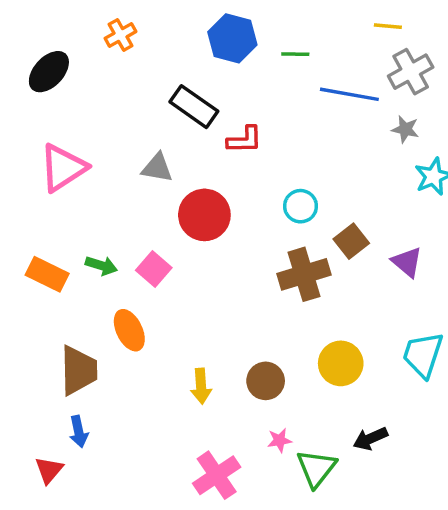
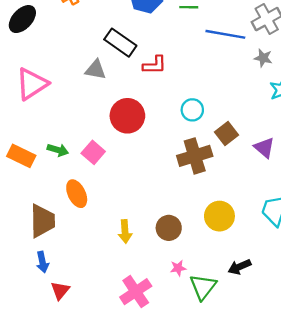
gray triangle: (157, 168) -> (96, 70), moved
red triangle: (49, 470) -> (60, 290), moved

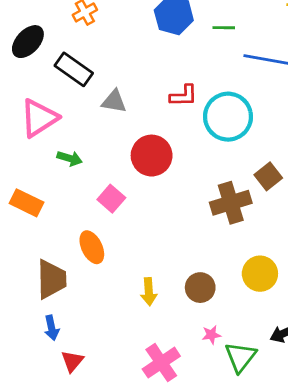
black rectangle: (120, 43) -> (74, 69), moved
cyan circle: (192, 110) -> (228, 117), moved, size x1.8
green arrow: (58, 150) -> (70, 158), moved

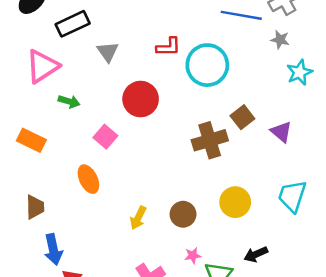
black rectangle: (74, 69) -> (73, 24), turned -60
gray triangle: (114, 101) -> (108, 52), turned 45
brown trapezoid: (52, 279) -> (35, 207), moved, size x0.7
yellow arrow: (149, 292) -> (138, 218), turned 30
blue arrow: (52, 328) -> (53, 249), size x1.4

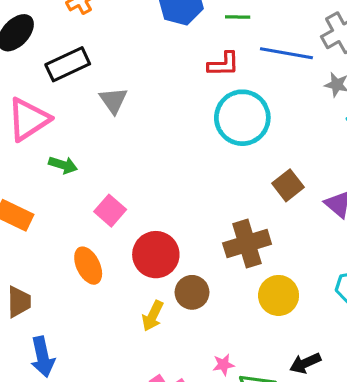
red L-shape: (168, 47) -> (223, 64), moved
red circle: (141, 99) -> (156, 255), moved
brown cross: (210, 140) -> (247, 244), moved
brown circle: (183, 214) -> (192, 292), moved

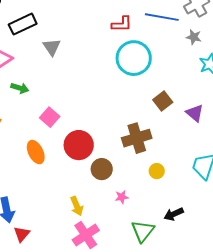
yellow circle: (279, 295) -> (157, 171), size x0.6
yellow arrow: (153, 316) -> (77, 206), moved, turned -48
pink star: (223, 365) -> (122, 197), moved

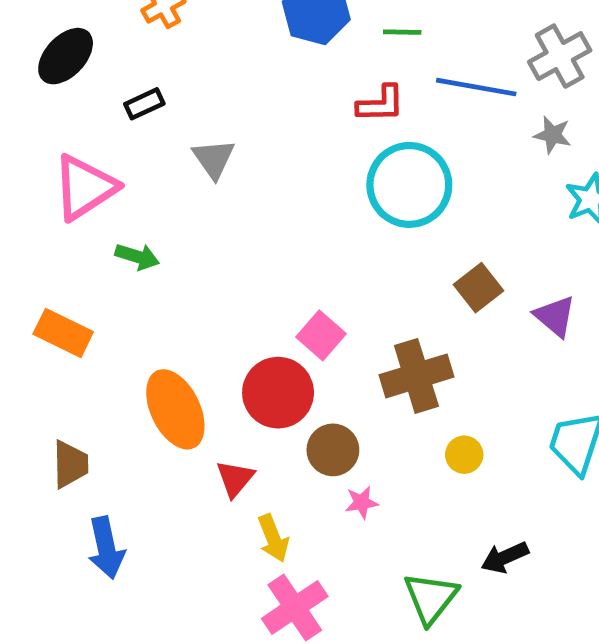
black rectangle: (23, 24) -> (144, 104), size x0.6
pink square: (50, 117) -> (321, 335), moved
orange ellipse: (36, 152) -> (175, 409), size x1.4
pink star: (122, 197) -> (362, 502), moved
red triangle: (22, 234) -> (235, 479), moved

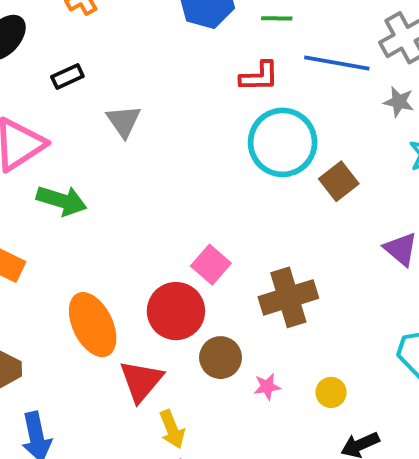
green arrow: (137, 257) -> (62, 201), size x1.4
brown square: (479, 288) -> (339, 181), moved
yellow circle: (464, 455) -> (331, 392), moved
red triangle: (235, 479) -> (141, 381), size x1.4
pink star: (362, 502) -> (267, 387), moved

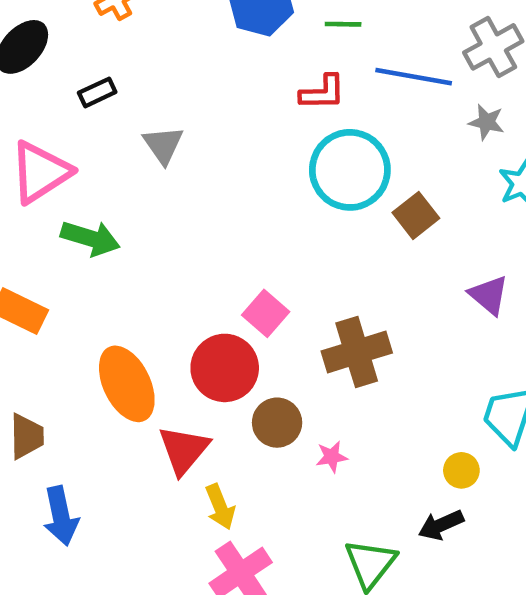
yellow circle: (331, 392) -> (461, 470), moved

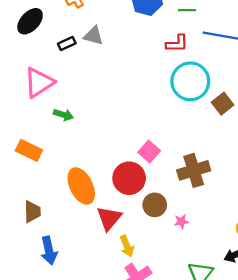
gray triangle: (163, 145) -> (93, 36), moved, turned -40
green arrow: (90, 238) -> (63, 115), size x0.7

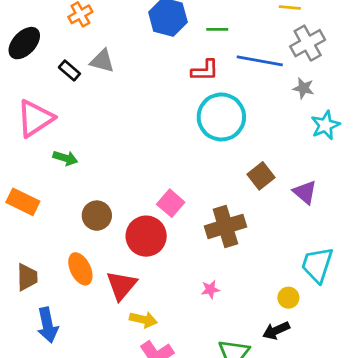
black rectangle: (67, 44) -> (69, 70), turned 66
brown square: (223, 104) -> (261, 176), moved
orange ellipse: (81, 186) -> (80, 269), moved, size x0.7
brown circle: (155, 205) -> (97, 216), moved
yellow arrow: (127, 246) -> (143, 320), turned -55

